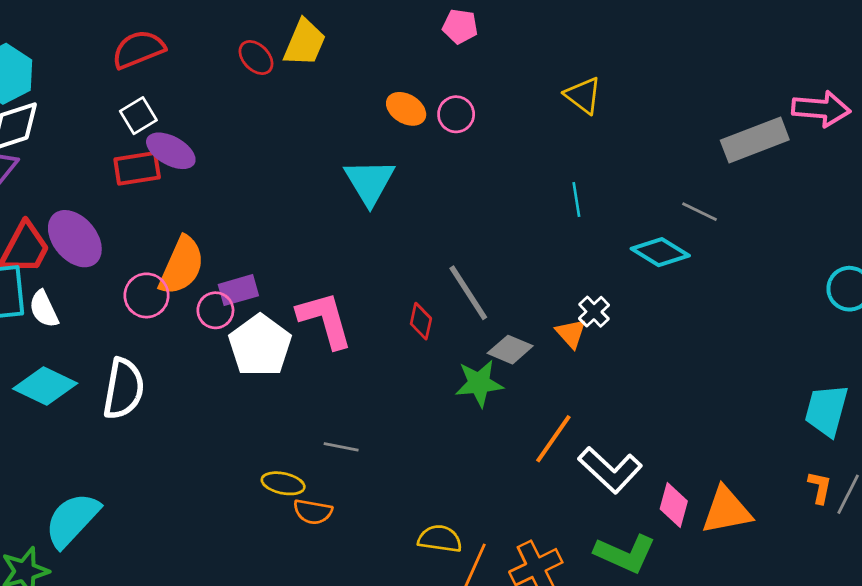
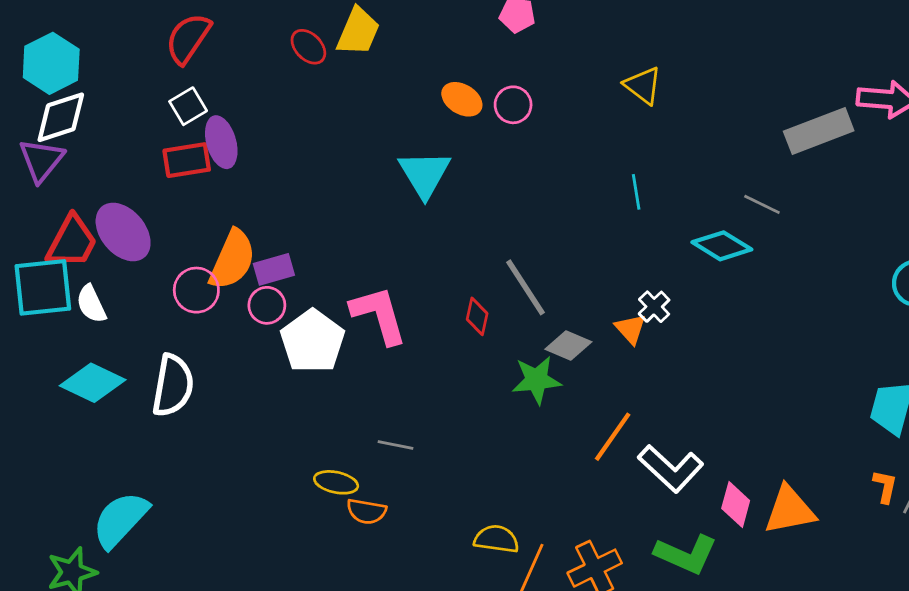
red semicircle: (138, 49) -> (188, 38), turned -34
purple ellipse: (171, 151) -> (221, 142), turned 45
purple rectangle: (238, 290) -> (274, 269), moved

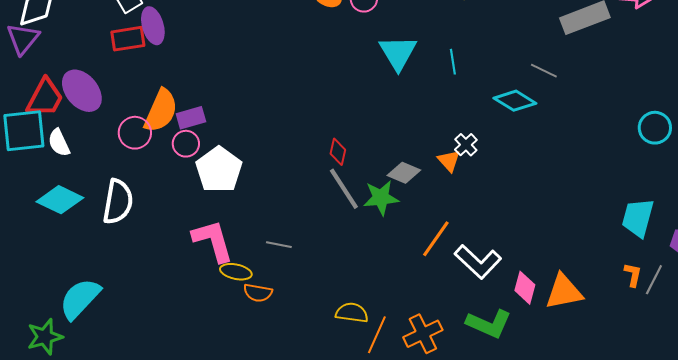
cyan triangle: (425, 174) -> (398, 53), moved
gray line: (525, 287) -> (344, 189), moved
pink L-shape: (379, 315) -> (213, 241), moved

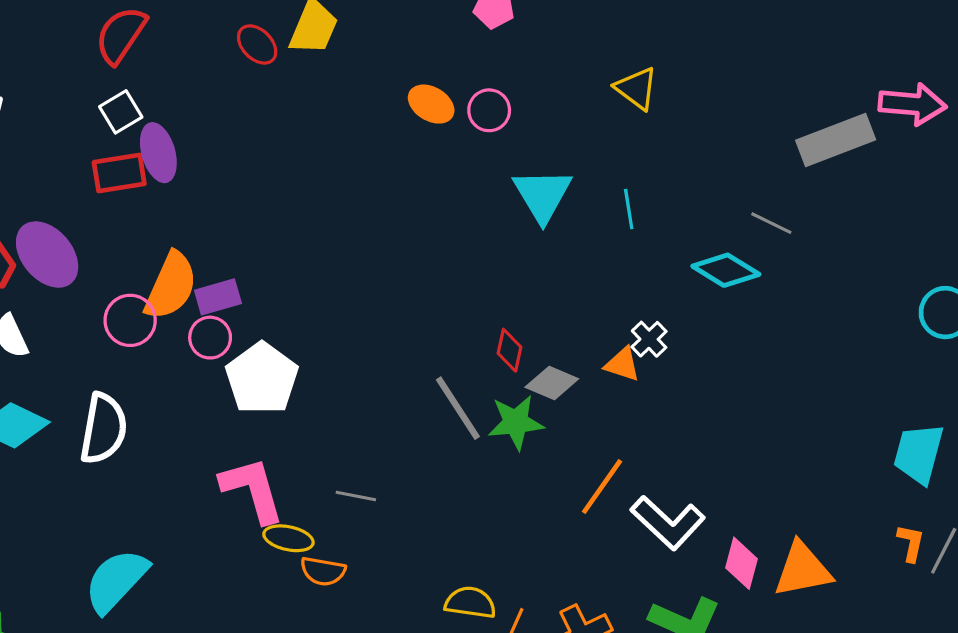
red diamond: (338, 152) -> (510, 350), moved
orange triangle: (449, 161) -> (622, 364), turned -30
cyan semicircle: (80, 299) -> (116, 581), moved

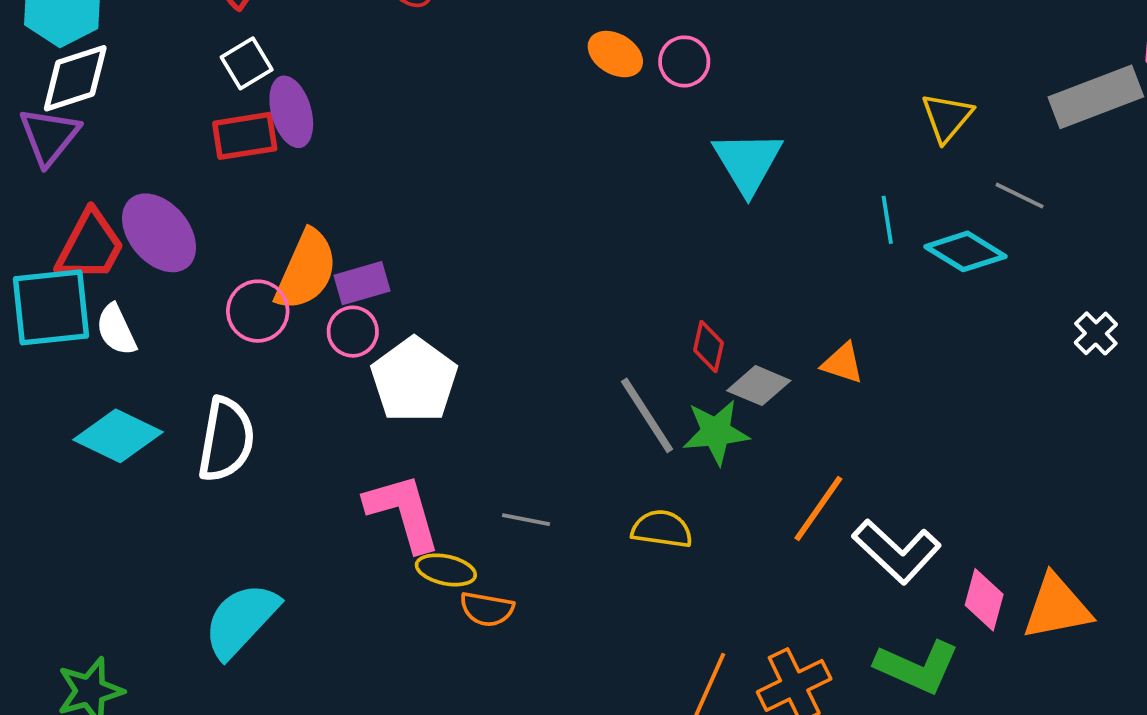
yellow triangle: (636, 88) -> (947, 117), moved, turned 33
cyan line: (629, 209) -> (887, 220), moved
white cross: (649, 339) -> (1096, 333), moved
yellow semicircle: (470, 603) -> (662, 529), moved

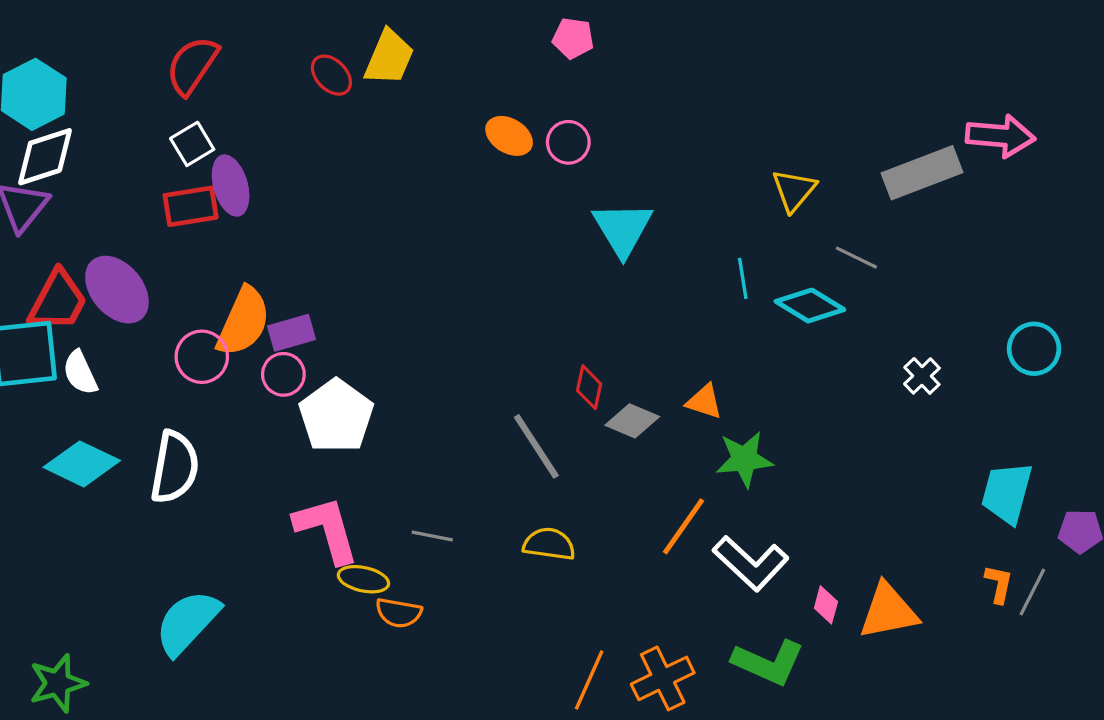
green star: (716, 432) -> (744, 459), moved
pink diamond: (984, 600) -> (826, 605), size x0.7

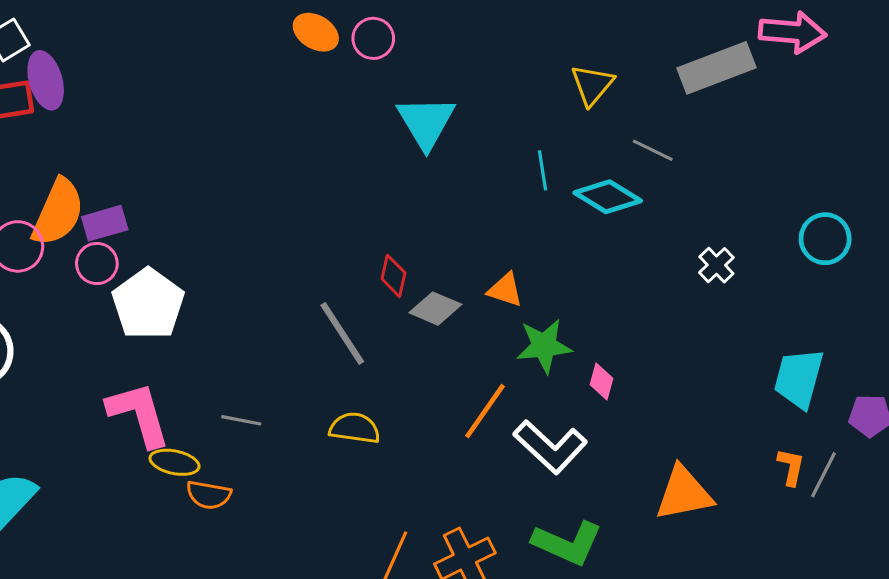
pink diamond: (826, 605) -> (602, 382), moved

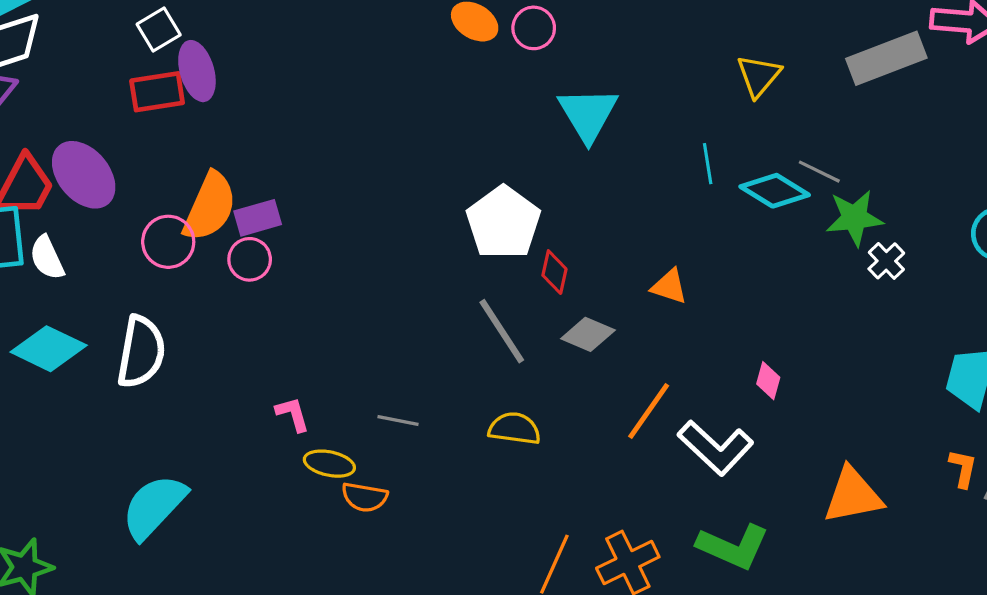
gray line: (653, 150) -> (819, 172), moved
white pentagon: (148, 304) -> (503, 223), moved
gray diamond: (435, 309) -> (588, 334), moved
green star: (544, 346) -> (854, 218), moved
pink L-shape: (139, 414) -> (293, 414), size x0.5

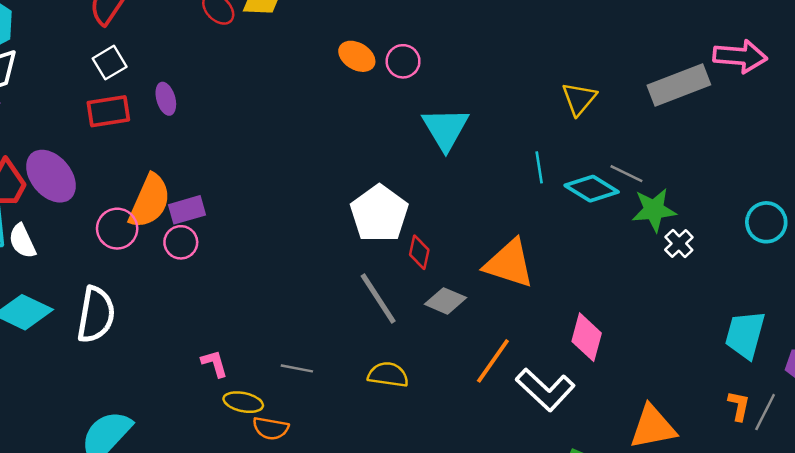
purple ellipse: (197, 71) -> (166, 99), moved, size x0.7
orange triangle: (669, 286) -> (509, 264), size x1.8
pink diamond: (768, 381) -> (587, 337), size x1.6

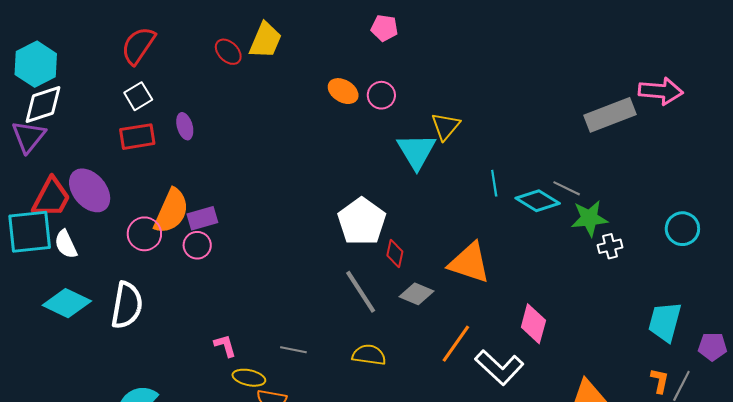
yellow triangle: (579, 99) -> (446, 126), moved
white cross: (679, 244) -> (610, 246), turned 30

